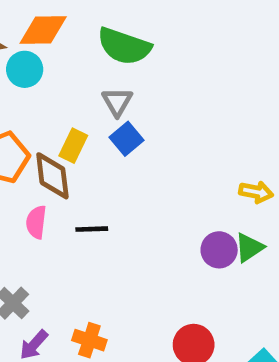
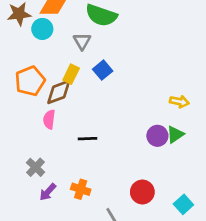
gray triangle: (117, 102) -> (82, 41), moved
brown diamond: (52, 176) -> (59, 92), turned 76
black line: (92, 229) -> (88, 139), moved

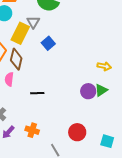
yellow rectangle: (71, 74) -> (20, 33), moved, size x1.5
brown diamond: (59, 92) -> (16, 59), turned -55
cyan square: (183, 204) -> (107, 141), turned -32

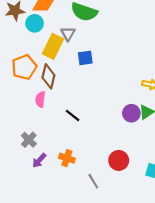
blue square: (48, 43) -> (85, 58), turned 32
black line: (37, 93) -> (73, 116), turned 40

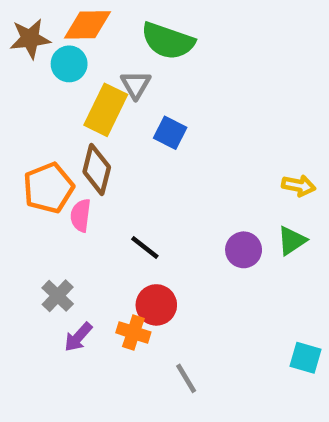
blue square: (85, 58) -> (170, 133), turned 35
orange pentagon: (24, 67) -> (48, 188), moved
purple circle: (131, 113) -> (244, 250), moved
red circle: (119, 160) -> (156, 305), moved

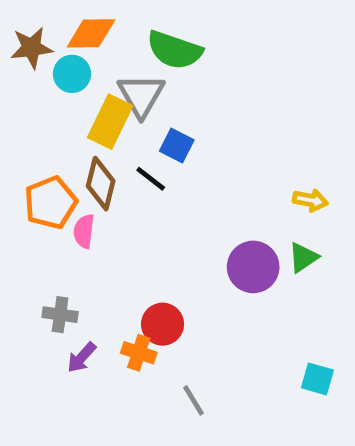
gray triangle: (136, 85) -> (141, 95), size x1.5
black line: (145, 248) -> (151, 179), moved
purple circle: (244, 250) -> (253, 267), size x1.4
gray cross: (58, 296) -> (60, 315), turned -36

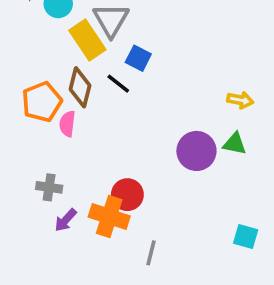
yellow rectangle: (110, 122) -> (87, 40), turned -60
green triangle: (303, 257) -> (235, 144), turned 45
orange cross: (139, 353) -> (109, 216), size x1.5
gray line: (194, 400) -> (151, 253), turned 45

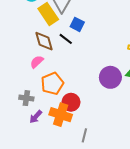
brown diamond: (80, 87) -> (44, 41), turned -30
orange pentagon: (42, 102) -> (52, 84), moved
pink semicircle: (67, 124) -> (37, 62), turned 40

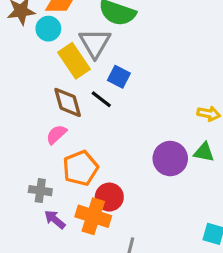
purple arrow: (36, 117) -> (55, 219), turned 88

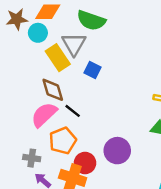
black line: (101, 99) -> (73, 111), moved
pink semicircle: (56, 134) -> (44, 115), size x1.6
purple circle: (170, 159) -> (117, 151), moved

